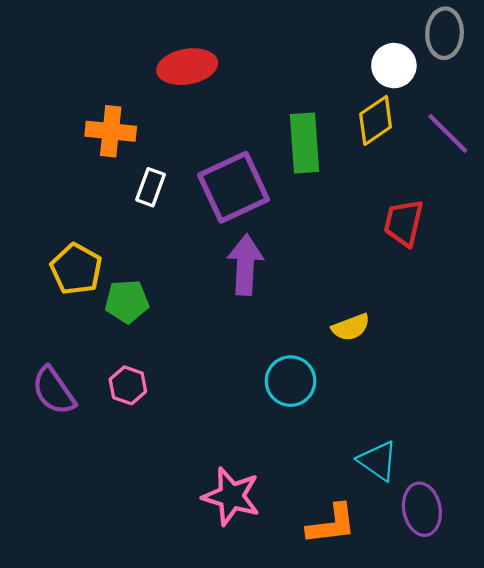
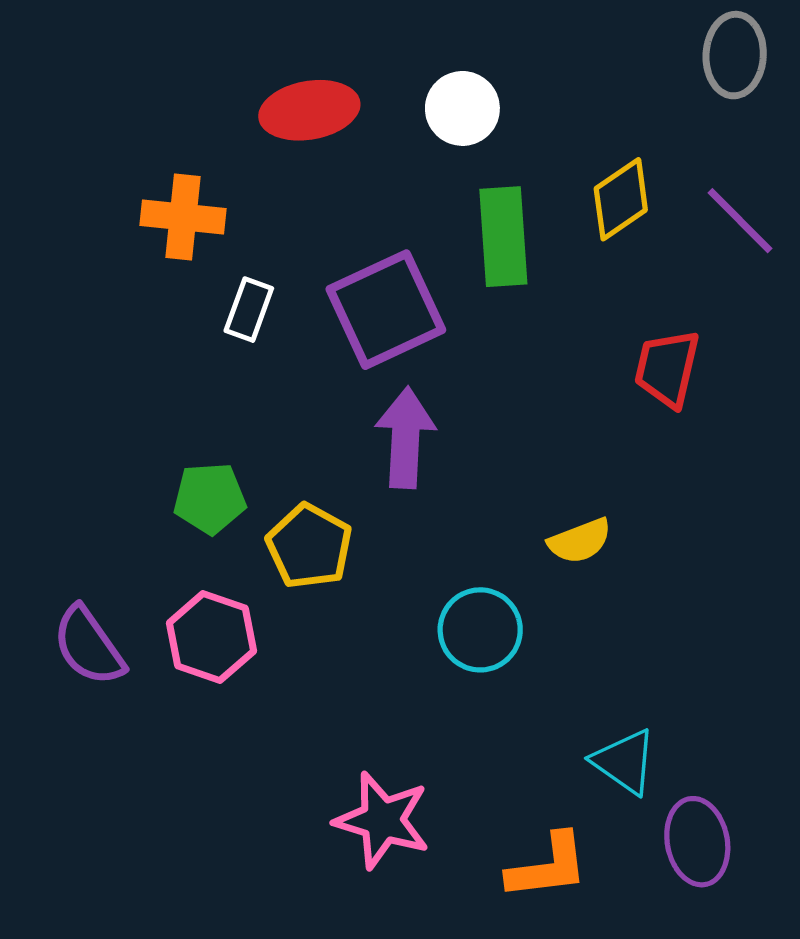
white circle: (394, 66) -> (462, 108), moved
yellow pentagon: (76, 269) -> (309, 546), moved
pink hexagon: (128, 385) -> (211, 637), size x1.4

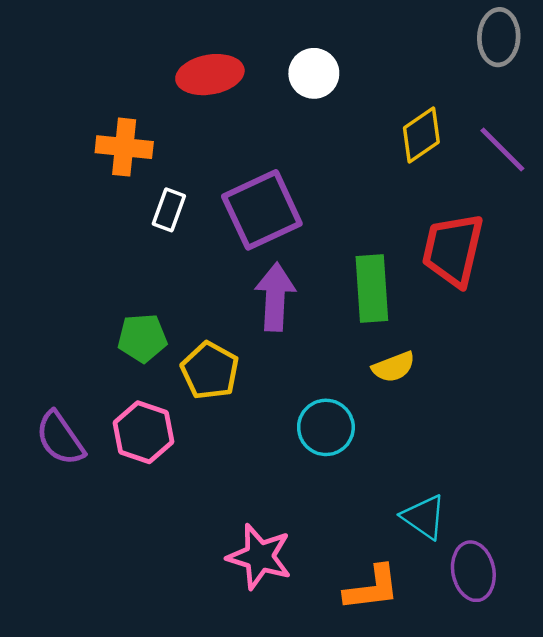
green rectangle: (503, 237) -> (372, 288), moved
red trapezoid: (667, 368) -> (453, 250), size x1.4

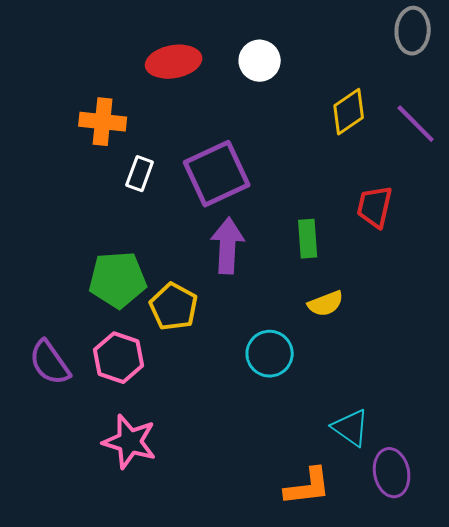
red trapezoid: (453, 250) -> (375, 207), size x0.7
green rectangle: (372, 288) -> (308, 239), size x0.7
green pentagon: (142, 338) -> (118, 280), size x1.4
pink star: (259, 557) -> (130, 442), moved

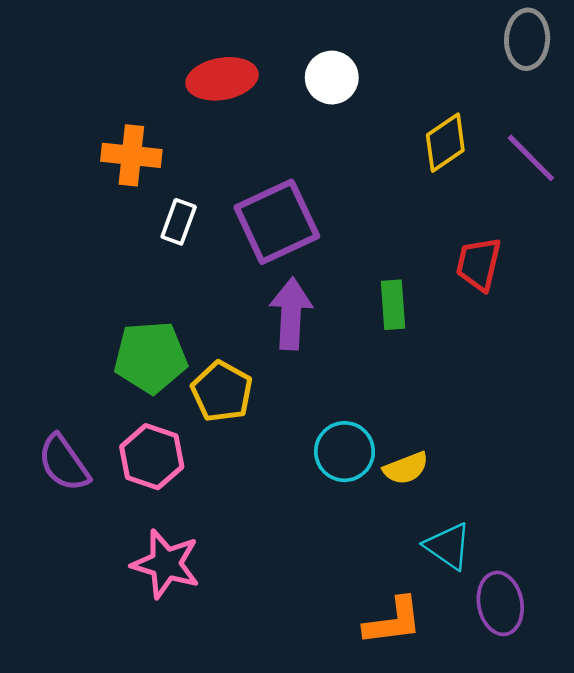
yellow semicircle: (326, 304) -> (406, 468), moved

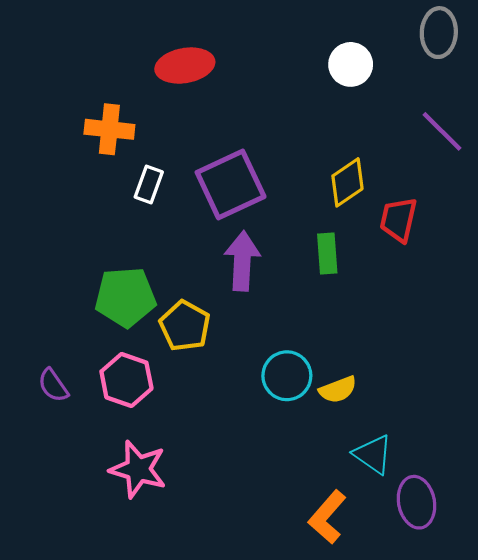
white circle: (332, 78) -> (351, 64), moved
yellow diamond: (445, 143) -> (347, 182), moved
purple semicircle: (64, 463) -> (53, 385), size x0.7
orange L-shape: (393, 621) -> (327, 517), turned 138

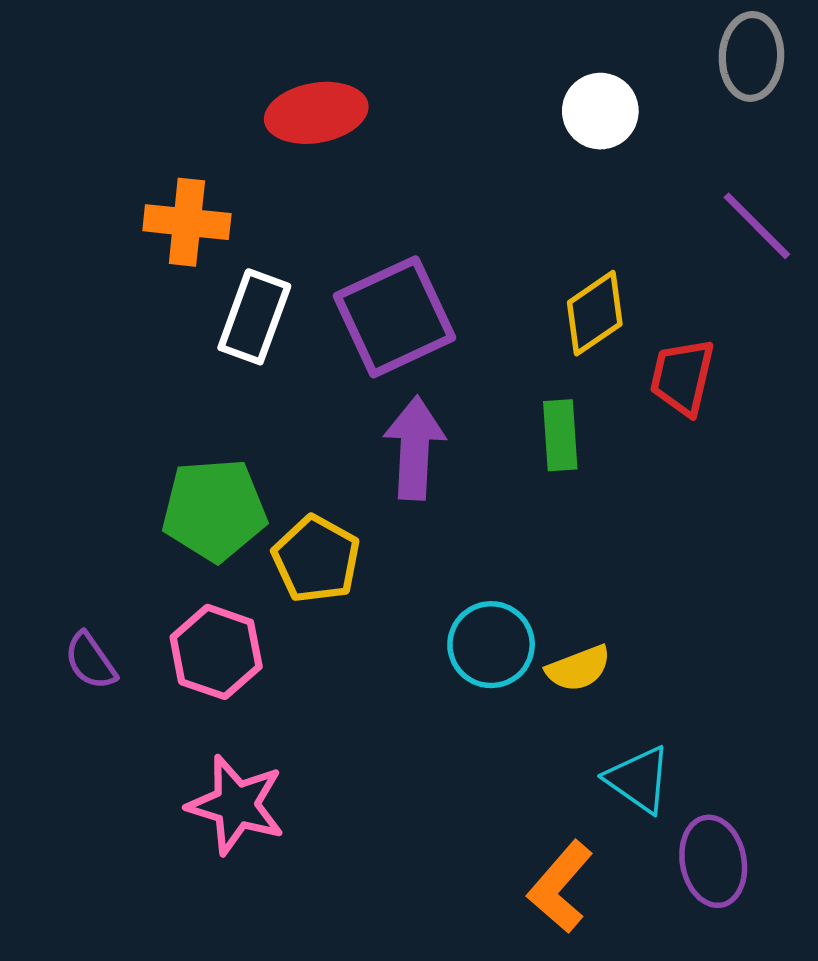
white rectangle: (149, 185) -> (254, 317), size x1.4

